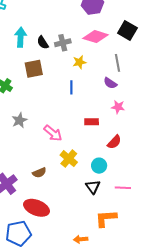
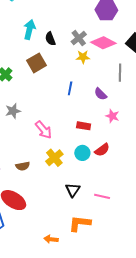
gray cross: (63, 43) -> (79, 38), moved, turned -35
yellow star: (79, 62) -> (83, 57), moved
brown square: (34, 69) -> (36, 63), turned -30
purple semicircle: (110, 83) -> (101, 94), moved
cyan circle: (99, 166) -> (82, 153), moved

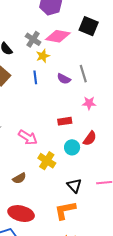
gray line: (120, 73) -> (83, 74), moved
blue line: (70, 88) -> (35, 77), moved
purple semicircle: (101, 94) -> (64, 79), moved
orange L-shape: (80, 223) -> (65, 210), moved

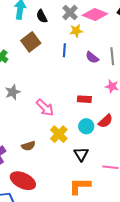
black triangle: (74, 186) -> (81, 154), moved
orange L-shape: (65, 210) -> (80, 186), moved

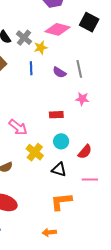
gray cross: (70, 12) -> (24, 38), moved
red semicircle: (105, 121) -> (85, 152), moved
black triangle: (81, 154) -> (59, 170), turned -35

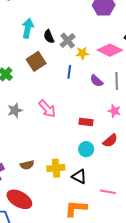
pink diamond: (57, 29) -> (110, 50), moved
pink arrow: (18, 127) -> (47, 109), moved
yellow cross: (35, 152) -> (56, 168), moved, turned 36
red semicircle: (85, 152) -> (110, 141), moved

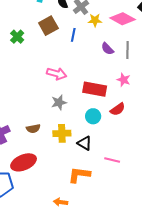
blue line: (69, 72) -> (73, 35), moved
pink arrow: (47, 109) -> (57, 74), turned -36
gray star: (15, 110) -> (59, 102), moved
red rectangle: (86, 122) -> (95, 89), size x1.6
red ellipse: (19, 199) -> (24, 162), turned -55

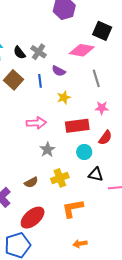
yellow star: (95, 20) -> (64, 97), moved
purple semicircle: (107, 49) -> (59, 71), moved
black triangle: (85, 143) -> (96, 175), moved
orange L-shape: (79, 175) -> (73, 208), moved

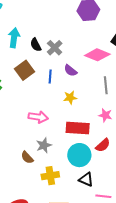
cyan circle: (84, 152) -> (79, 155), size x1.5
brown semicircle: (31, 182) -> (27, 158), moved, turned 64

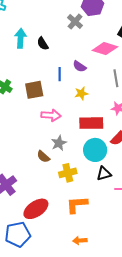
gray cross: (55, 48) -> (75, 22), moved
brown square: (24, 70) -> (34, 90), moved, turned 30
black triangle: (86, 179) -> (104, 174), turned -35

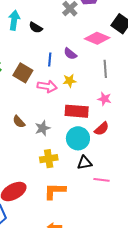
black semicircle: (43, 44) -> (36, 28), turned -32
brown square: (34, 90) -> (23, 73), turned 36
pink arrow: (51, 115) -> (47, 86), moved
brown semicircle: (43, 157) -> (19, 122), moved

